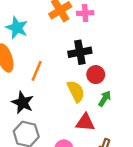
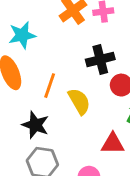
cyan star: (17, 28) -> (22, 35), turned -30
yellow semicircle: (76, 91) -> (79, 101), moved

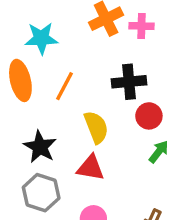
orange line: (50, 86) -> (64, 86), moved
red triangle: (113, 144) -> (91, 168), moved

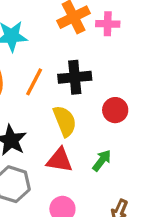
black cross: (129, 82) -> (75, 77), moved
green arrow: (159, 152) -> (102, 160), moved

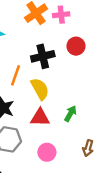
orange line: (34, 82) -> (15, 75), moved
red circle: (115, 110) -> (76, 46), moved

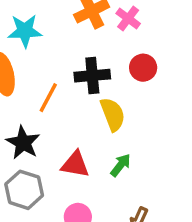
pink cross: (61, 15) -> (128, 18), turned 35
yellow semicircle: (40, 89) -> (113, 114), moved

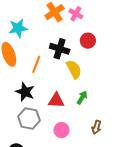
black cross: (92, 76) -> (60, 49), turned 30

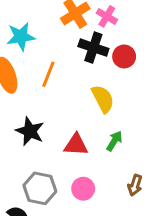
black cross: (60, 49) -> (93, 48), moved
orange line: (36, 64) -> (48, 74), moved
gray hexagon: (29, 119) -> (40, 188), moved

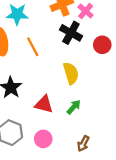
red circle: (124, 56) -> (102, 45), moved
orange line: (48, 74) -> (33, 47), turned -60

